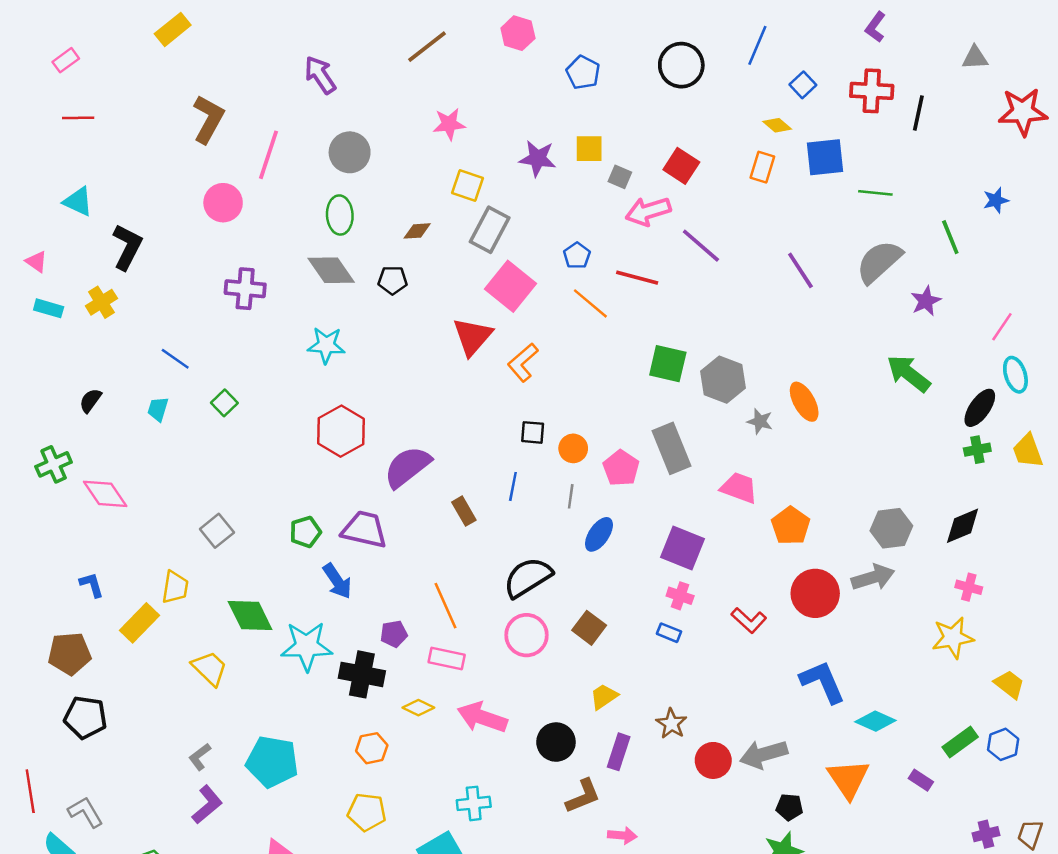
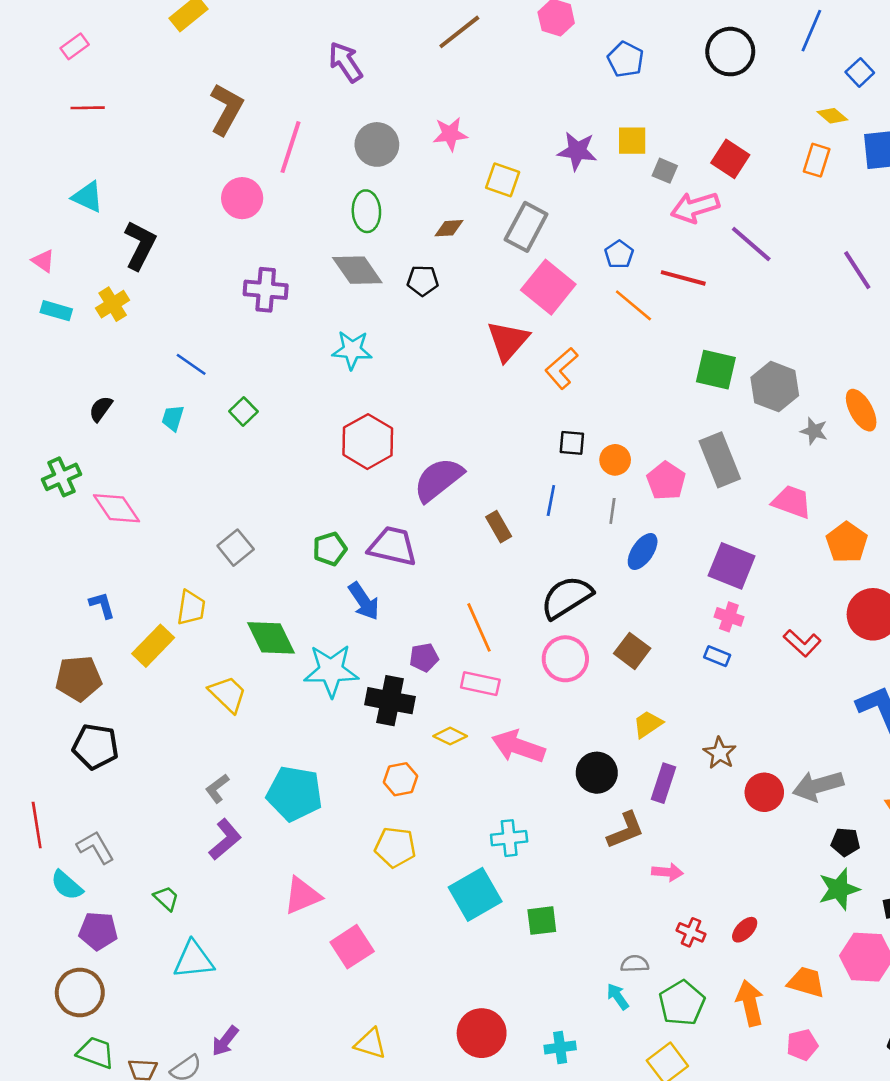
pink star: (449, 124) -> (450, 134), moved

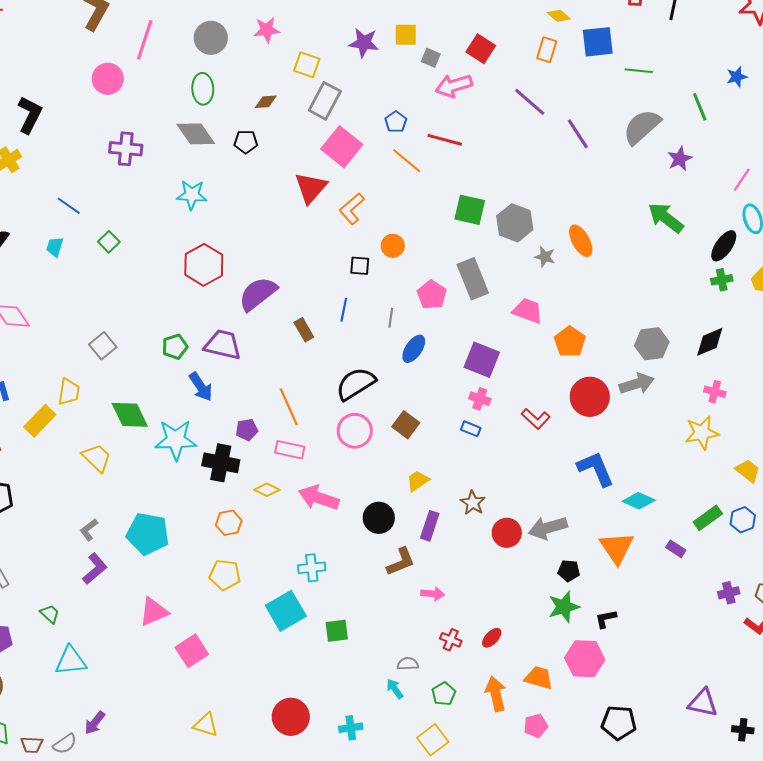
purple line: (751, 244) -> (530, 102), moved
orange circle: (615, 460) -> (393, 246), moved
green pentagon: (682, 1003) -> (444, 694), size x0.7

